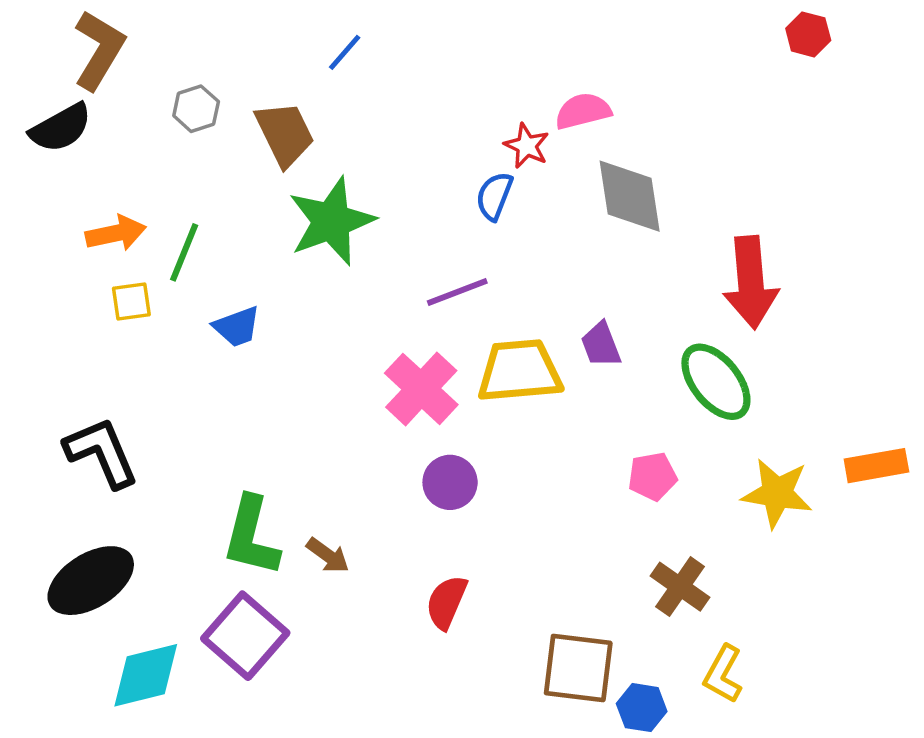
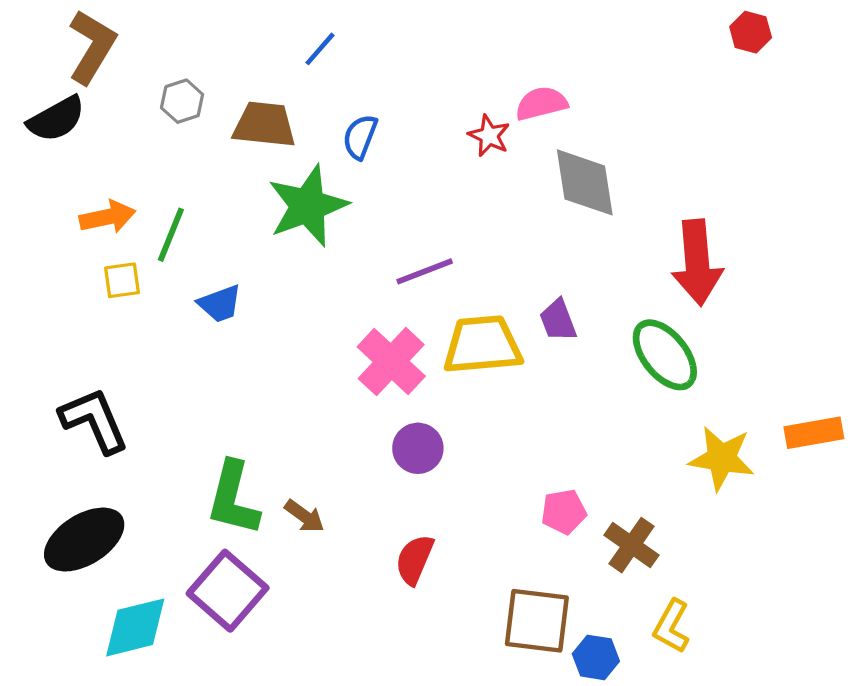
brown trapezoid: (285, 134) -> (264, 125), turned -58
blue semicircle: (494, 196) -> (360, 137), moved
pink pentagon: (652, 476) -> (564, 512), moved

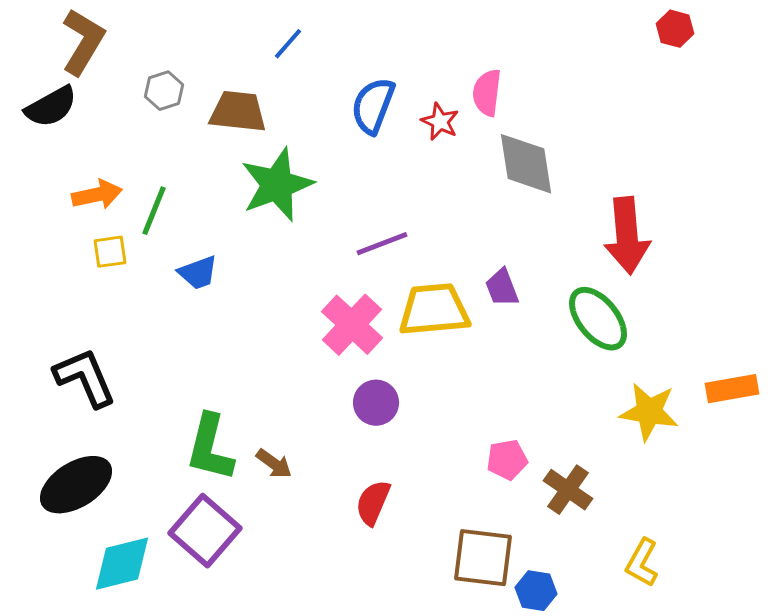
pink semicircle: (541, 103) -> (487, 93), turned -69
blue semicircle: (360, 137) -> (373, 106), moved, size x1.4
yellow L-shape: (672, 626) -> (642, 563), moved

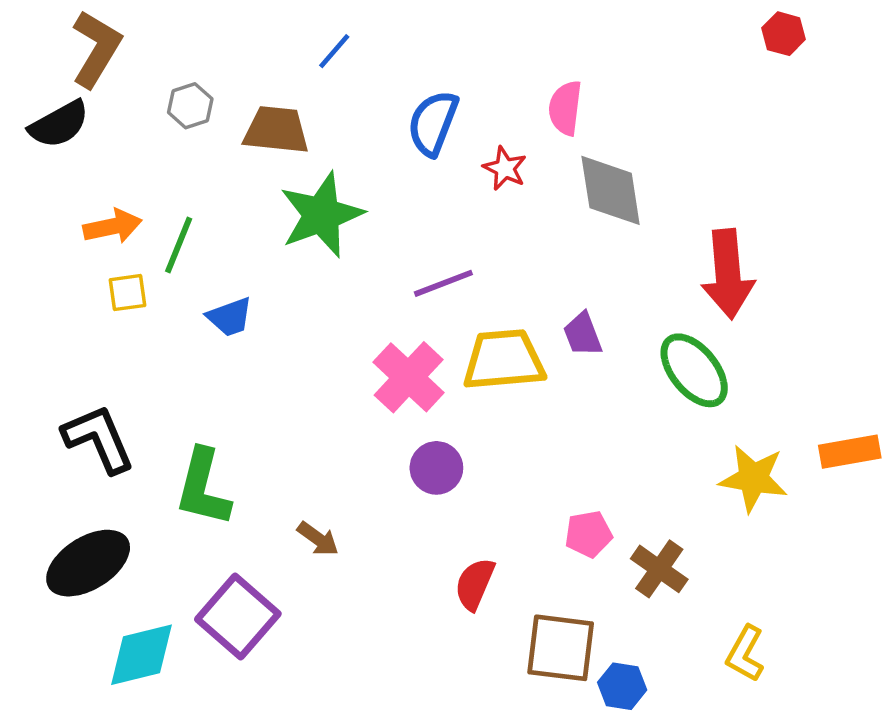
red star: (440, 122) -> (505, 168), moved
green L-shape: (210, 448) -> (203, 488), moved
red semicircle: (373, 503) -> (475, 584), moved

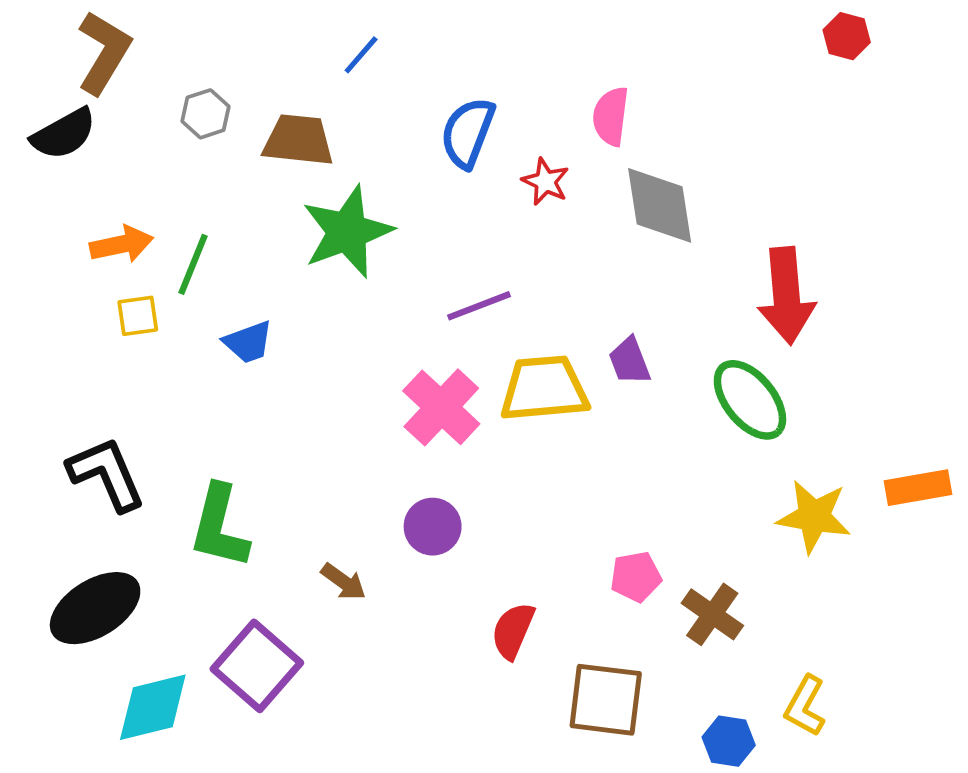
purple circle: (436, 468) -> (433, 527), moved
blue hexagon: (622, 686) -> (729, 741), moved

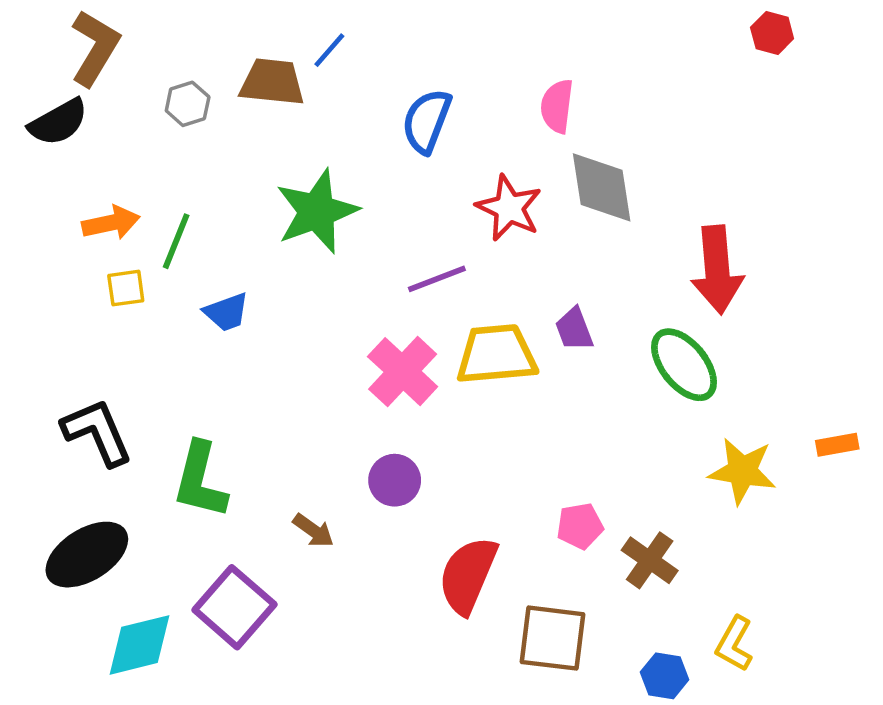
brown trapezoid: (298, 140) -> (272, 82), moved
red star: (545, 182) -> (509, 208), moved, size x1.5
orange rectangle: (918, 488) -> (837, 445), size x0.7
red semicircle: (513, 631) -> (468, 575), size x1.5

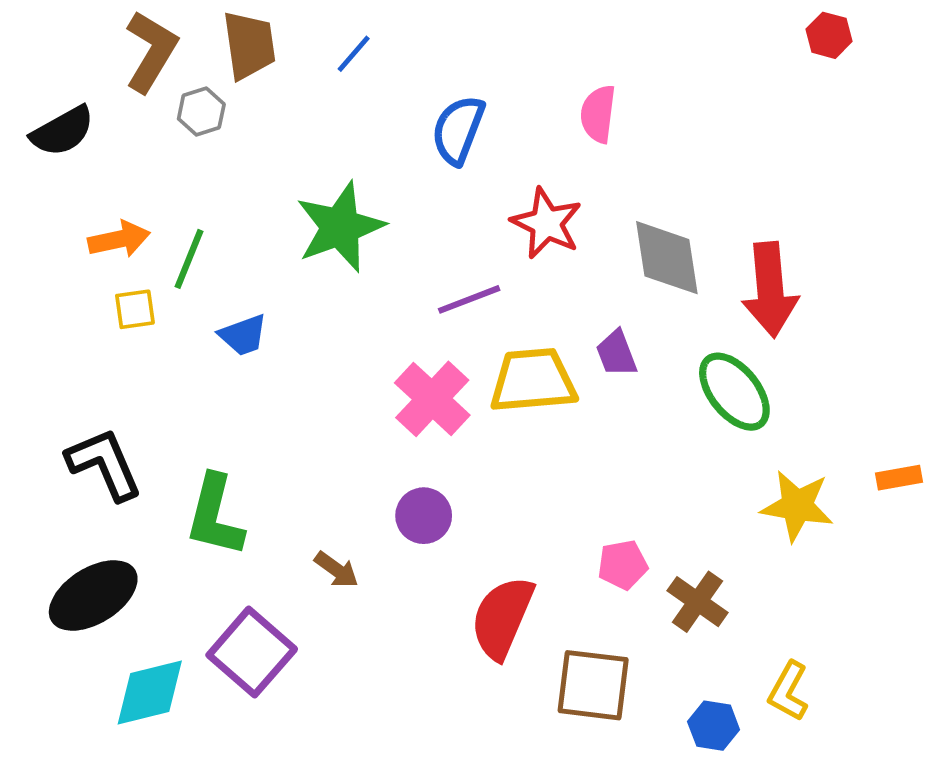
brown L-shape: (95, 48) -> (151, 51), moved
brown trapezoid: (272, 82) -> (249, 45), moved, turned 76
gray diamond: (602, 187) -> (667, 258), moved

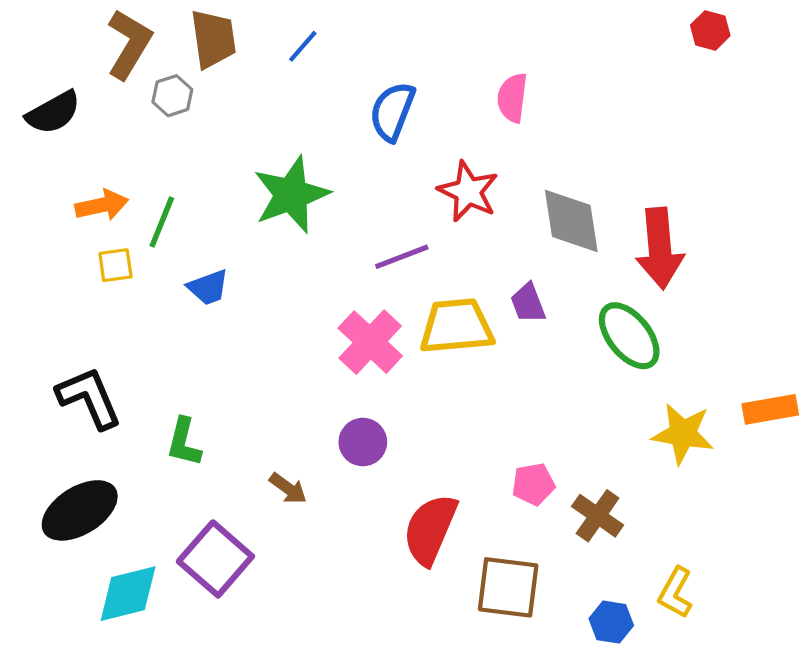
orange rectangle: (899, 478) -> (770, 409), size x1.4
green L-shape: (215, 516) -> (184, 442), size x0.7

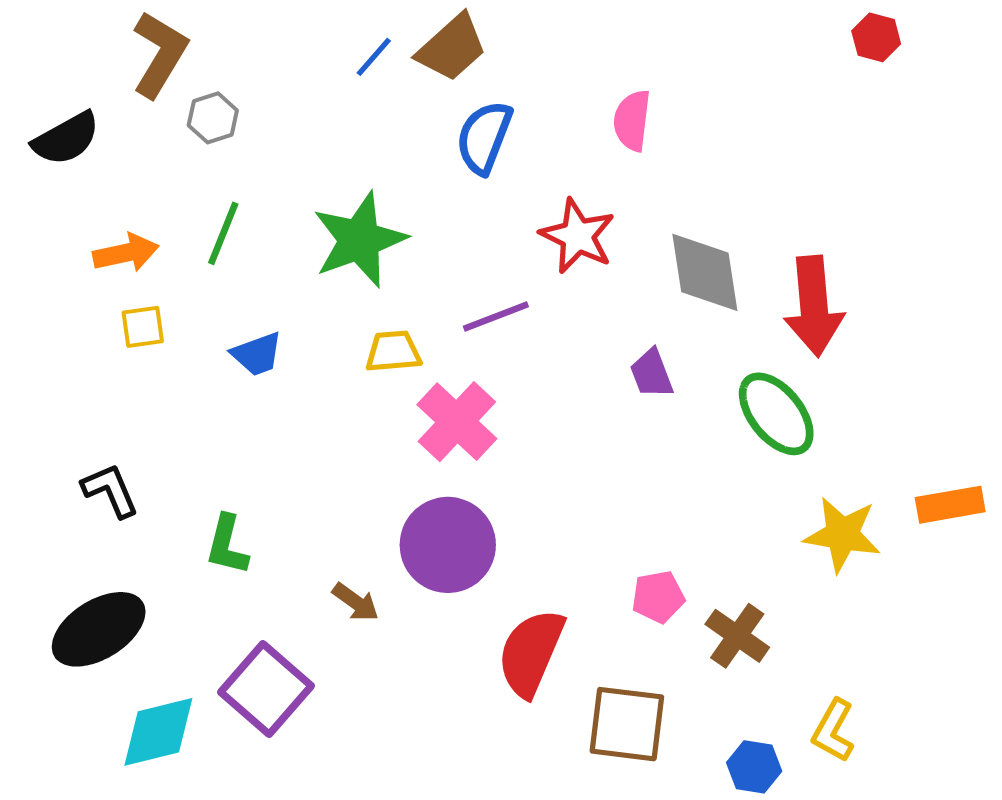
brown trapezoid: (213, 39) -> (452, 48), moved, turned 56
green line: (162, 222) -> (223, 233), moved
yellow trapezoid: (457, 326) -> (393, 352), moved, size x0.6
black L-shape: (89, 398) -> (110, 490), size x0.7
purple circle: (363, 442) -> (448, 545), size x1.6

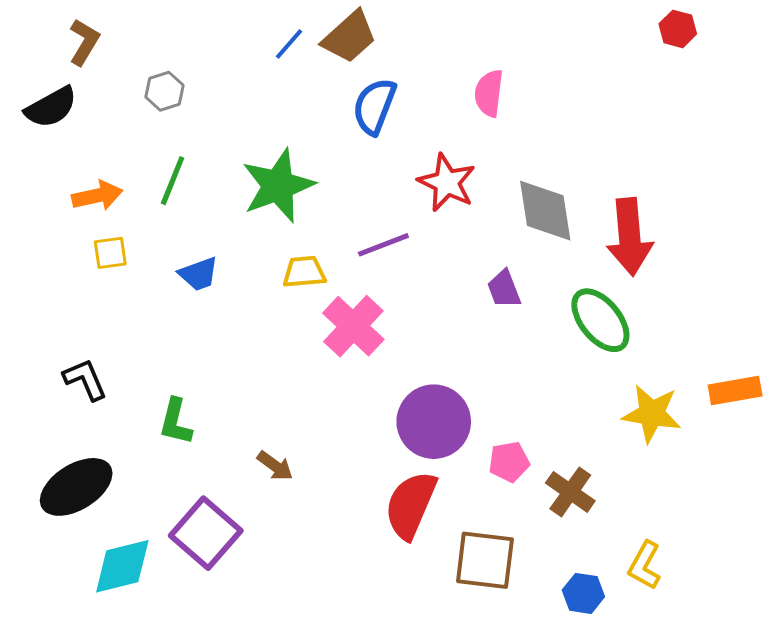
brown L-shape: (160, 54) -> (84, 42), moved, size x0.7
purple circle: (448, 545) -> (434, 422), moved

